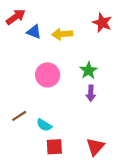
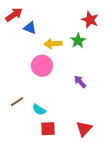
yellow arrow: (62, 34) -> (53, 44), moved
green star: (89, 70) -> (78, 41), moved
purple arrow: (91, 93) -> (80, 82), turned 136

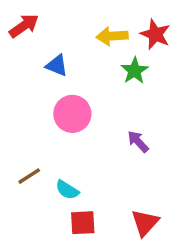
blue triangle: (30, 28) -> (57, 65), moved
yellow arrow: (53, 44) -> (112, 36), moved

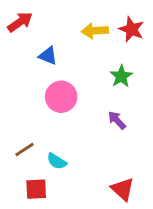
green star: (135, 71) -> (121, 76), moved
red square: (83, 223) -> (36, 189), moved
red triangle: (145, 223) -> (123, 189), turned -30

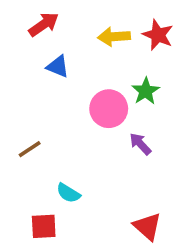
red arrow: (20, 22) -> (44, 24), moved
pink circle: (61, 97) -> (109, 109), moved
brown line: (24, 150) -> (30, 149), moved

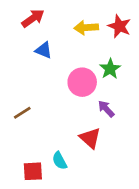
cyan semicircle: (68, 193) -> (60, 161), moved, turned 30
red triangle: (147, 226) -> (90, 138), moved

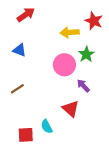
yellow arrow: (86, 28) -> (70, 32), moved
blue triangle: (44, 50) -> (19, 50), moved

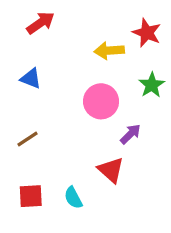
green star: (86, 54) -> (152, 85), moved
purple arrow: (83, 86) -> (130, 134), turned 88
red square: (26, 135) -> (31, 196), moved

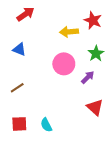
purple arrow: (130, 134) -> (88, 77), moved
red triangle: (111, 170) -> (95, 107), moved

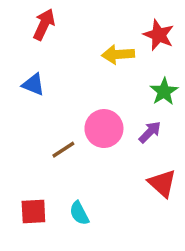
red arrow: (26, 14) -> (44, 24), turned -30
pink circle: (64, 64) -> (104, 129), moved
brown line: (17, 88) -> (63, 150), moved

